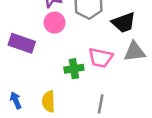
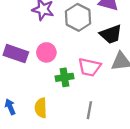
pink circle: (55, 23) -> (46, 52), moved

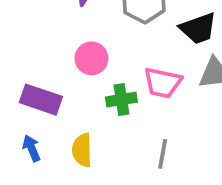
purple rectangle: (16, 54) -> (41, 100), moved

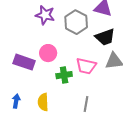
purple rectangle: (41, 100) -> (24, 62), moved
blue arrow: (32, 148) -> (16, 101), turned 32

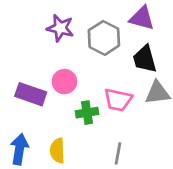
black trapezoid: (105, 37) -> (145, 59), turned 95
blue arrow: (16, 101) -> (19, 149), size x1.5

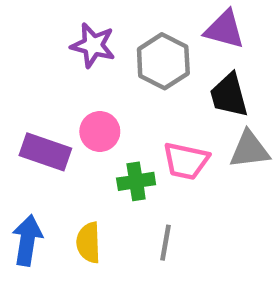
gray line: (118, 153) -> (166, 243), moved

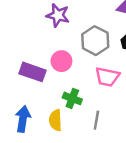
gray hexagon: (163, 61) -> (95, 41), moved
green cross: (136, 181) -> (72, 98), moved, turned 30

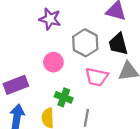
purple rectangle: (33, 72) -> (16, 85), moved, turned -40

